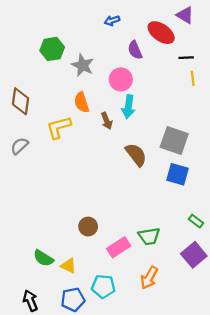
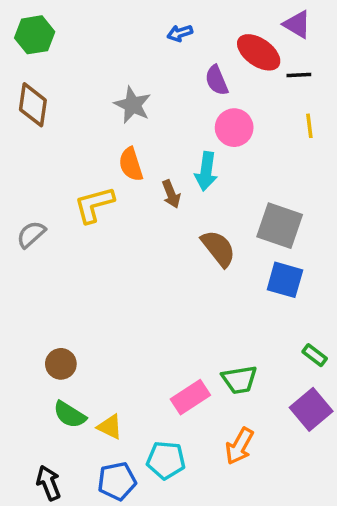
green hexagon: (52, 49) -> (35, 35), moved
black line: (186, 58) -> (299, 75), moved
pink circle: (121, 79) -> (234, 128), moved
brown diamond: (21, 101) -> (33, 105), moved
brown circle: (88, 227) -> (61, 364), moved

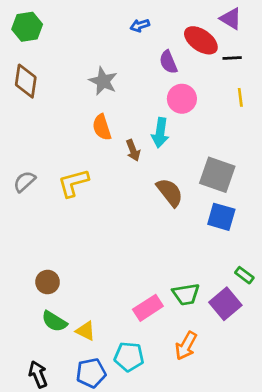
yellow L-shape: (94, 205) -> (73, 183), moved
purple square: (311, 409) -> (225, 304), moved

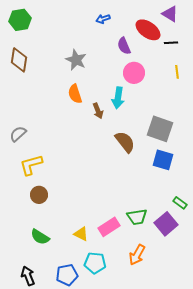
yellow L-shape: (73, 183) -> (31, 165), moved
brown circle: (48, 282) -> (39, 195), moved
yellow triangle: (86, 331) -> (81, 234), moved

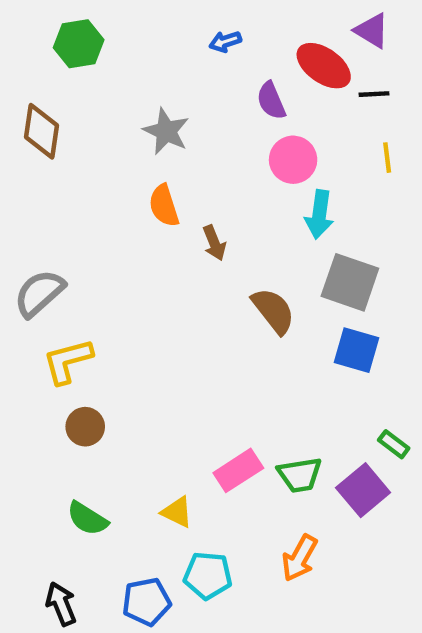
green hexagon: (20, 20) -> (79, 44), moved
cyan arrow: (118, 98) -> (319, 214), moved
gray semicircle: (18, 134) -> (39, 293), size x1.4
pink rectangle: (109, 227) -> (238, 470), moved

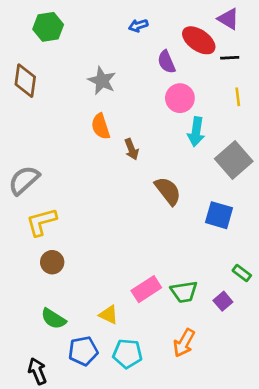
gray square: (350, 282) -> (234, 160), moved, turned 30
purple square: (363, 490) -> (223, 301), size x0.6
blue pentagon: (146, 602) -> (83, 351), moved

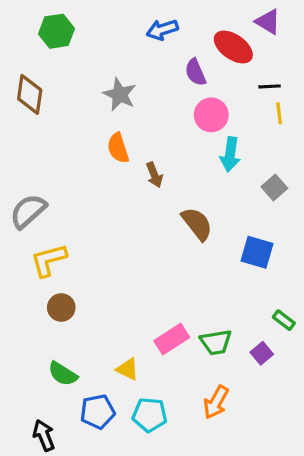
blue arrow: (138, 26) -> (162, 30), size x1.4
black line: (230, 58) -> (270, 86), moved
gray square: (234, 160) -> (274, 188), size x0.6

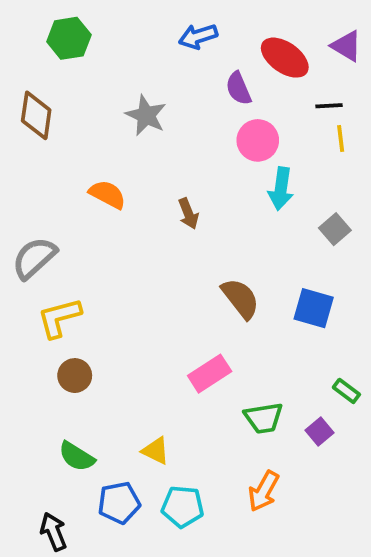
purple triangle: (268, 22) -> (346, 46), moved
orange semicircle: (118, 148) -> (107, 194), moved, turned 136
brown semicircle: (197, 224) -> (240, 298), moved
pink rectangle: (172, 339) -> (210, 374), moved

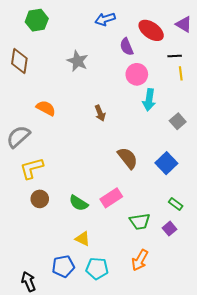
orange semicircle: (107, 194) -> (46, 108), moved
blue square: (314, 308) -> (166, 163), turned 30
green rectangle: (346, 391) -> (176, 204), moved
green semicircle: (77, 456) -> (79, 203), moved

